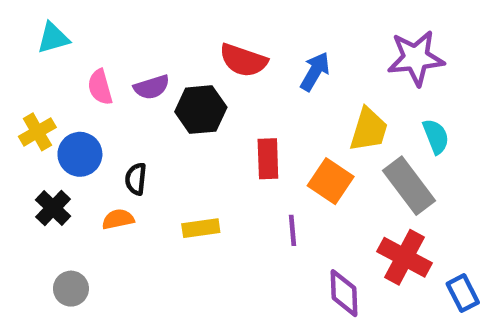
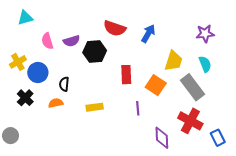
purple star: (416, 58) -> (205, 34), moved, size x0.7
gray circle: (71, 289) -> (11, 136), moved

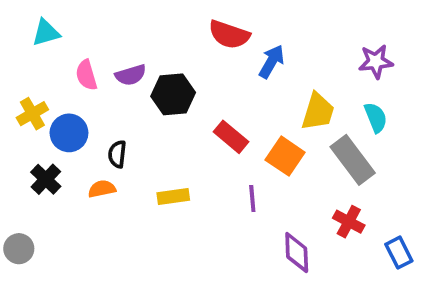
red semicircle: (115, 28) -> (229, 35), moved
red rectangle: (126, 75) -> (231, 137), turned -48
red cross: (190, 121) -> (349, 222), size x0.7

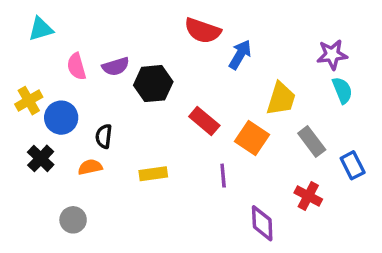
cyan semicircle: (376, 117) -> (342, 90), moved
gray rectangle: (353, 160) -> (312, 141), size x0.7
gray circle: (19, 249) -> (73, 220), moved
blue rectangle: (399, 253) -> (353, 165), moved

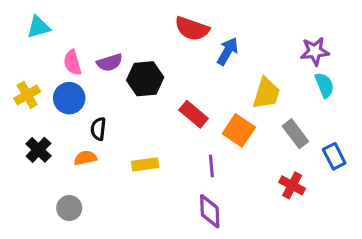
blue circle: (61, 118) -> (69, 98), moved
purple diamond: (262, 223) -> (210, 211), moved

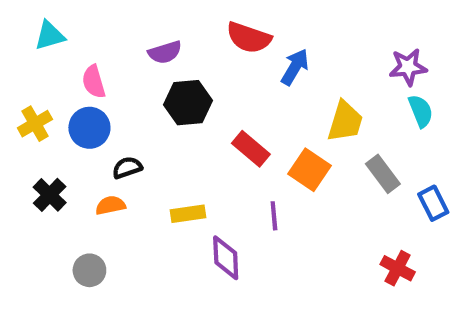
purple semicircle: (110, 63) -> (165, 52), moved
black semicircle: (98, 129) -> (127, 168), turned 65
red cross: (292, 185) -> (398, 268), moved
purple diamond: (210, 211) -> (226, 258), moved

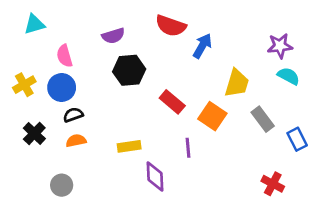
cyan semicircle: (421, 111) -> (289, 76), turned -40
black semicircle: (127, 168) -> (73, 115), moved

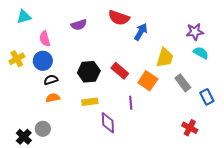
black hexagon: (129, 70) -> (89, 72), moved
black cross: (34, 133) -> (24, 137), moved

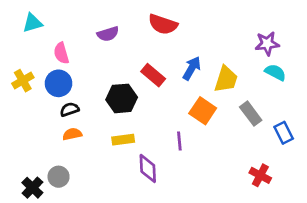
blue arrow: (141, 32) -> (192, 68), moved
red rectangle: (120, 71) -> (153, 75), moved

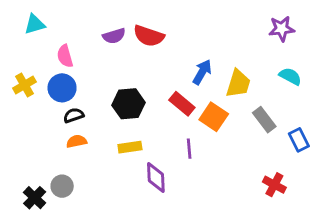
red semicircle: (163, 24) -> (149, 36), moved
purple star: (267, 44) -> (282, 29), moved
red rectangle: (153, 75) -> (182, 104), moved

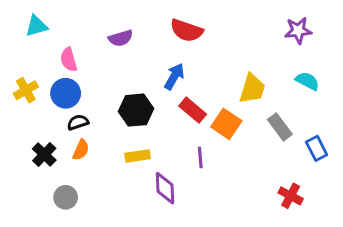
red semicircle: (149, 36) -> (186, 31), moved
blue arrow: (202, 72) -> (174, 76), moved
orange semicircle: (76, 141) -> (81, 150), turned 126
black cross: (35, 198) -> (44, 154), moved

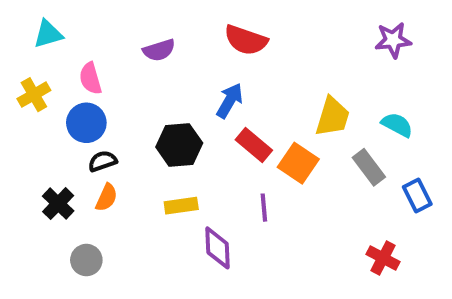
cyan semicircle: (307, 81) -> (397, 125), moved
yellow cross: (26, 90) -> (34, 95), moved

